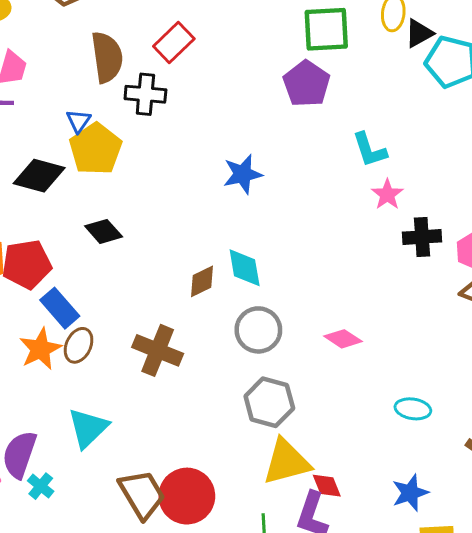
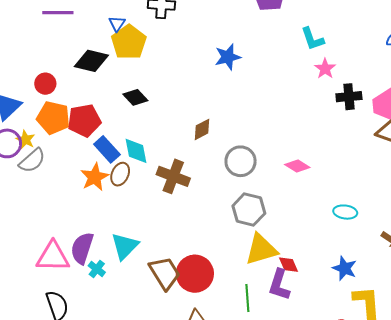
cyan diamond: (245, 268) -> (136, 151), moved
cyan triangle: (88, 428) -> (125, 246), moved
blue star: (410, 493) -> (345, 268), turned -30

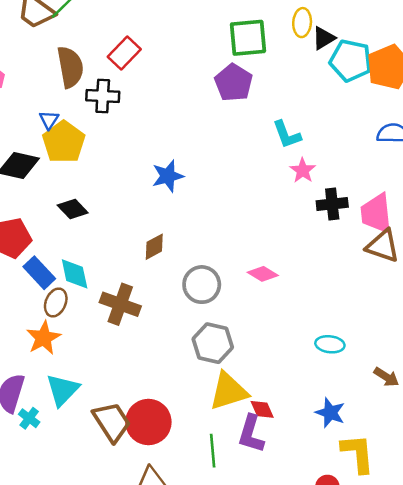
blue star: (228, 57) -> (168, 176), moved
pink diamond: (297, 166) -> (263, 274), moved
orange star: (95, 177) -> (44, 338), moved

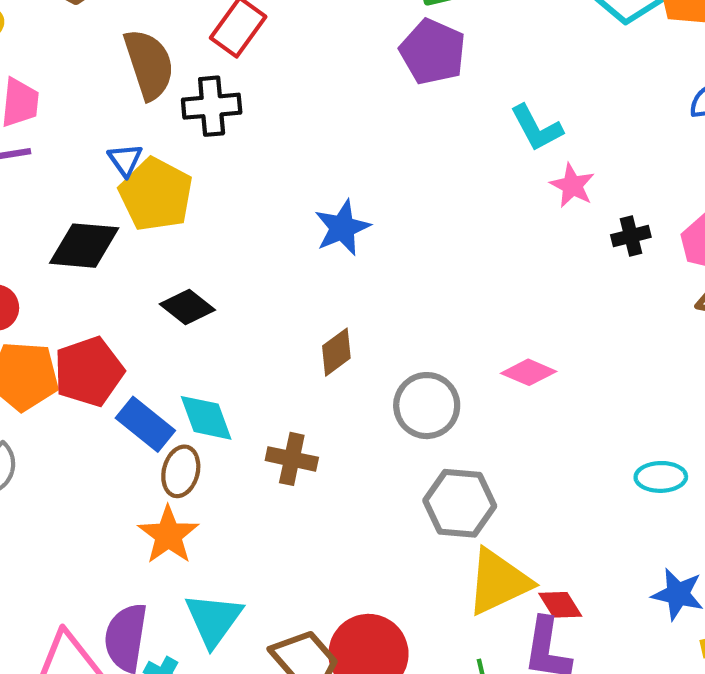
black cross: (332, 204) -> (631, 236), size x0.7
brown cross: (120, 304) -> (292, 459), size x0.7

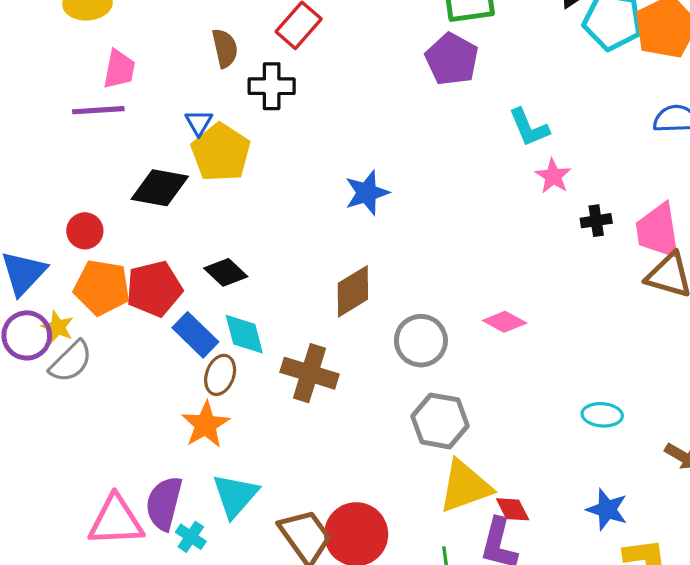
brown semicircle: (149, 64) -> (225, 48), size x0.7
black diamond: (187, 307) -> (226, 272), moved
brown diamond: (336, 352) -> (353, 291), size x1.4
brown cross: (292, 459) -> (310, 373), size x1.4

